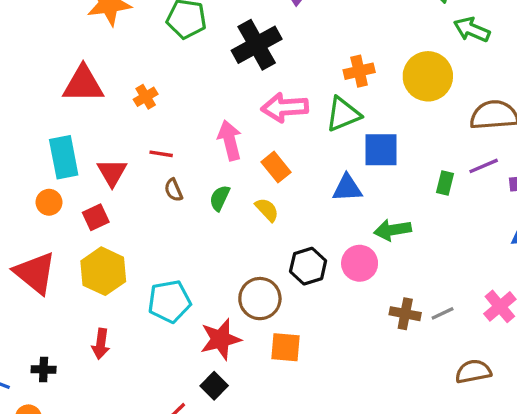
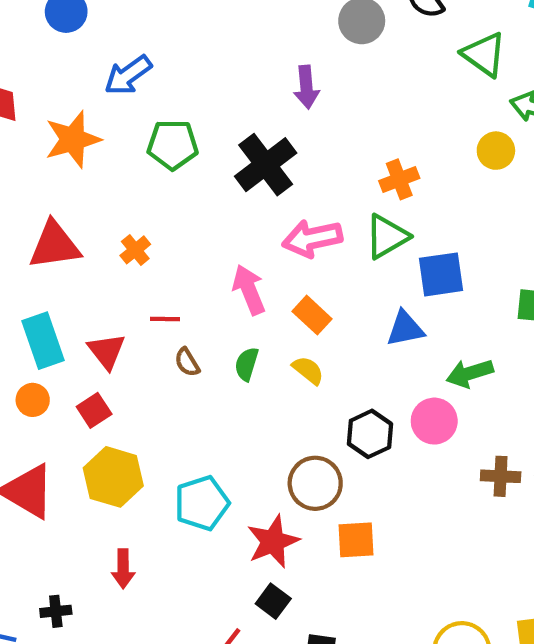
yellow circle: (428, 76) -> (496, 151), moved, size x0.6

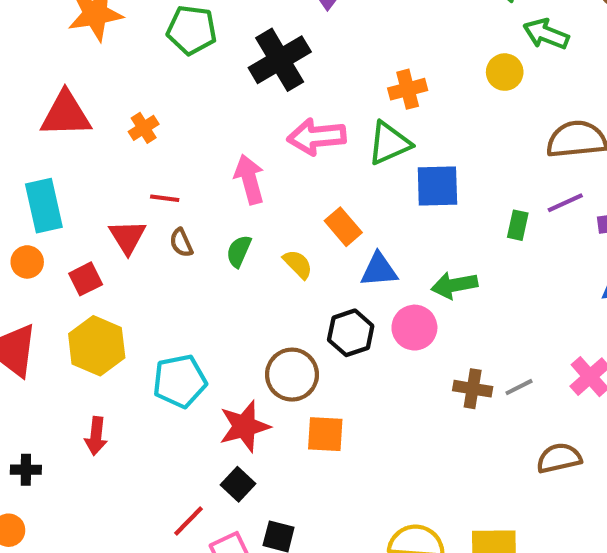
orange rectangle: (312, 315) -> (343, 227), moved
blue triangle: (405, 329) -> (379, 270), moved
red triangle: (107, 351) -> (127, 237), moved

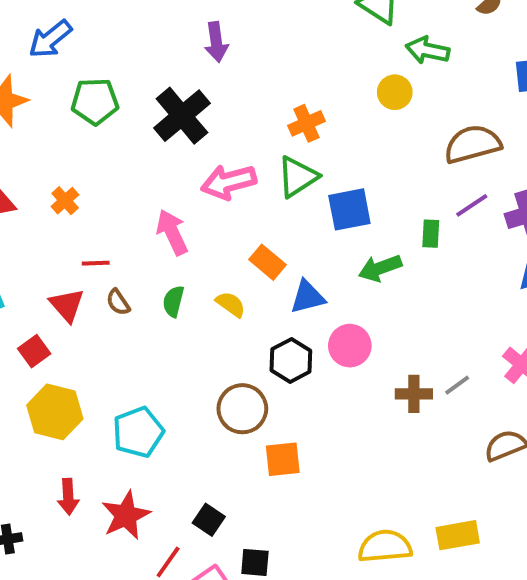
green arrow: (454, 285) -> (380, 268), moved
red star: (244, 426) -> (126, 515), moved

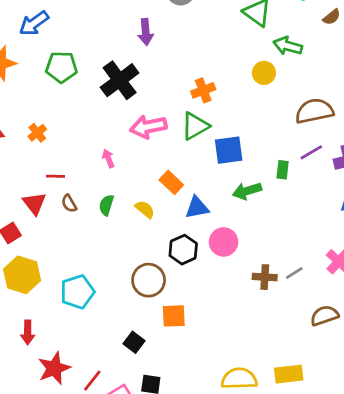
pink arrow: (172, 232) -> (108, 158), size x0.6
red star: (126, 515) -> (54, 368), moved
black square: (209, 520) -> (134, 342), moved

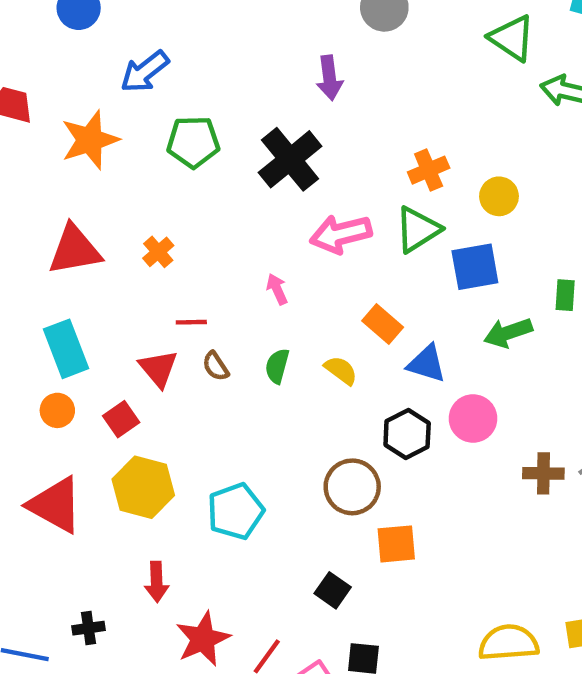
yellow circle: (264, 73) -> (499, 196), moved
blue triangle: (197, 207) -> (427, 364), turned 30

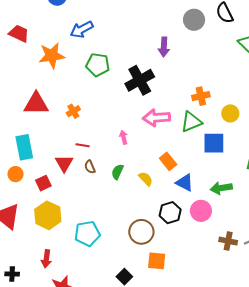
green arrow: (508, 333) -> (221, 188), moved

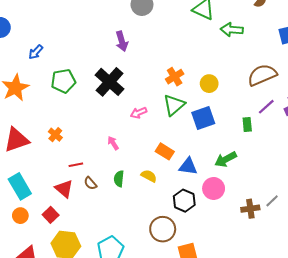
blue arrow: (82, 29) -> (36, 52), size x0.7
pink arrow: (156, 118) -> (139, 113), size x0.6

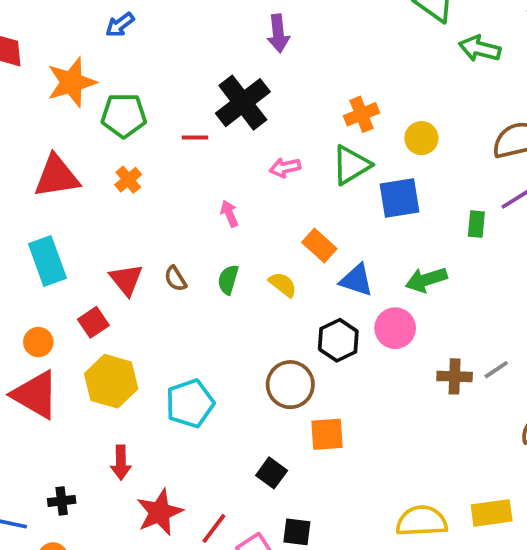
green pentagon: (63, 81) -> (124, 115), moved
red line: (76, 165) -> (195, 138), moved
orange circle: (20, 216) -> (38, 342), moved

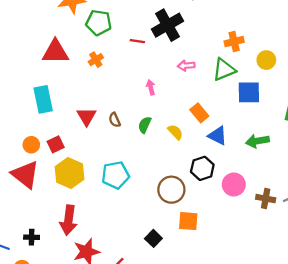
red square: (93, 322) -> (56, 144), moved
pink circle: (395, 328) -> (234, 185), moved
cyan pentagon: (190, 403) -> (115, 175), moved
red arrow: (121, 462) -> (68, 220), size x1.5

